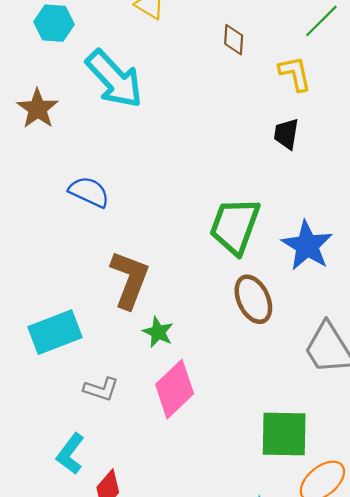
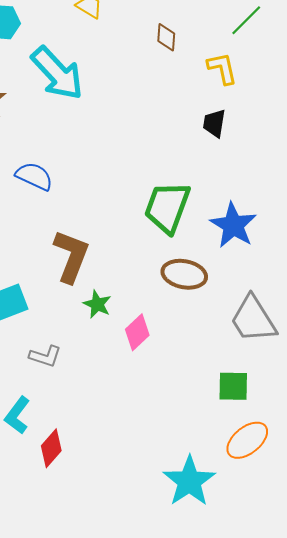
brown ellipse: (253, 299) -> (184, 274), turned -54
pink diamond: (175, 389) -> (137, 332), moved, size x0.7
green square: (284, 434) -> (233, 386), moved, size x0.7

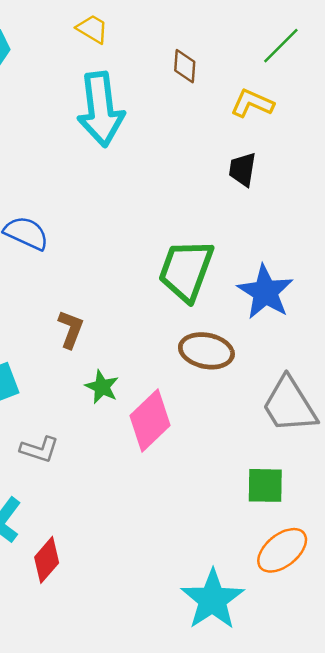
yellow L-shape: (222, 68) -> (252, 103), turned -54
cyan arrow: (57, 73) -> (101, 109), moved, turned 36
brown L-shape: (71, 256) -> (71, 329), size x0.6
pink diamond: (137, 332) -> (150, 421), size x1.4

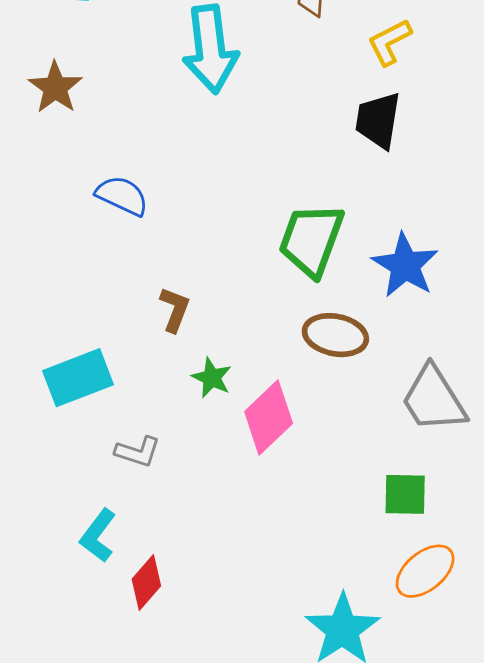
yellow L-shape: (252, 103) -> (389, 42), turned -51
black trapezoid: (242, 169) -> (378, 120), size x1.4

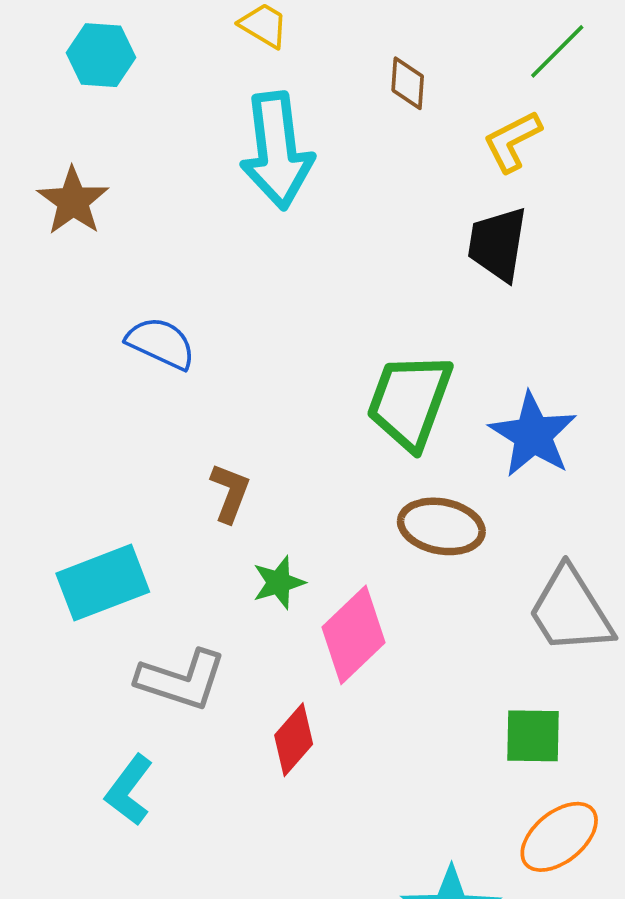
green star: (212, 378) -> (279, 583), turned 30
gray L-shape: (138, 452) -> (181, 680), size x1.5
red diamond: (146, 583) -> (294, 740), moved

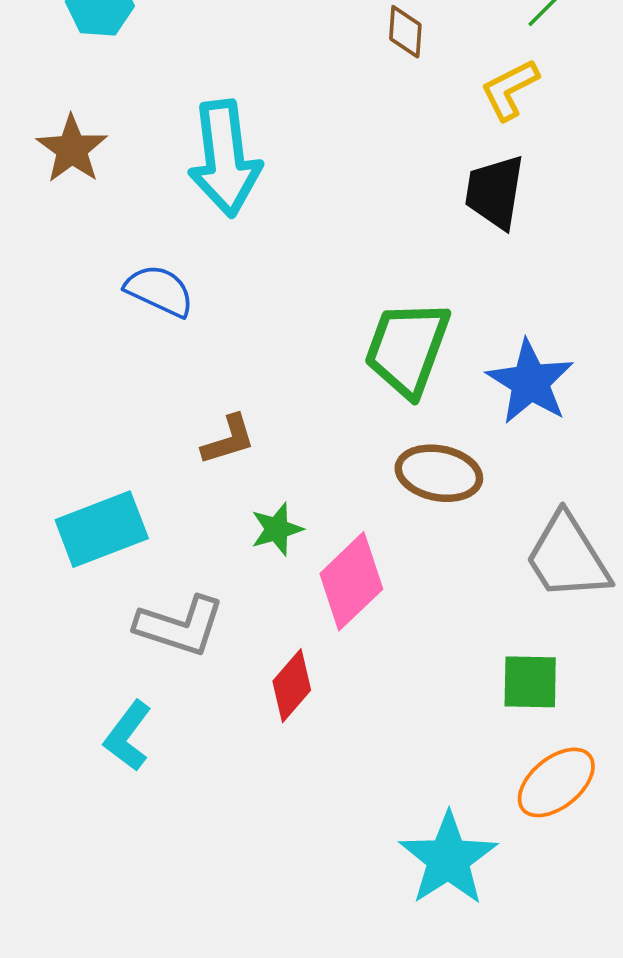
cyan arrow: (277, 151) -> (225, 158), moved
brown L-shape: (230, 493) -> (228, 440), turned 52

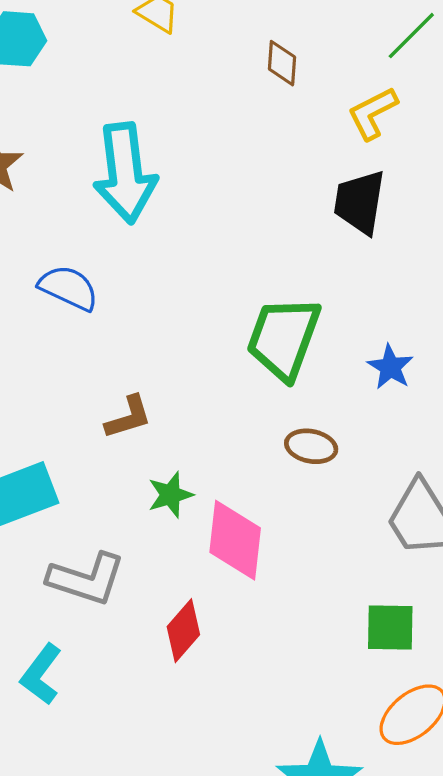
blue star: (530, 382) -> (390, 367), size x0.6
brown ellipse: (439, 473) -> (311, 446), size x0.7
pink diamond: (351, 581) -> (235, 540), turned -40

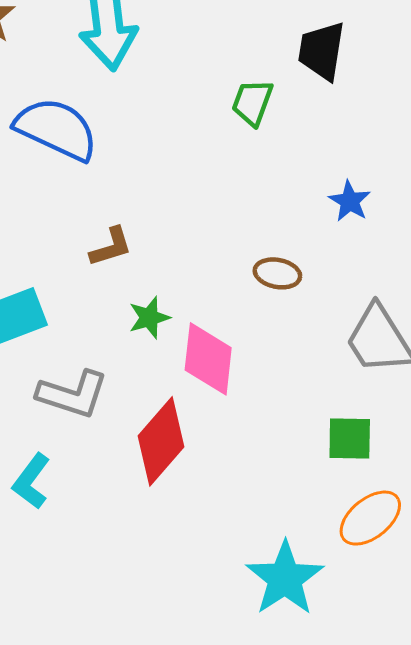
blue semicircle: (69, 288) -> (56, 129), size x1.5
green trapezoid: (284, 338) -> (252, 102), moved, size x0.6
red diamond: (183, 631) -> (161, 441), size x1.5

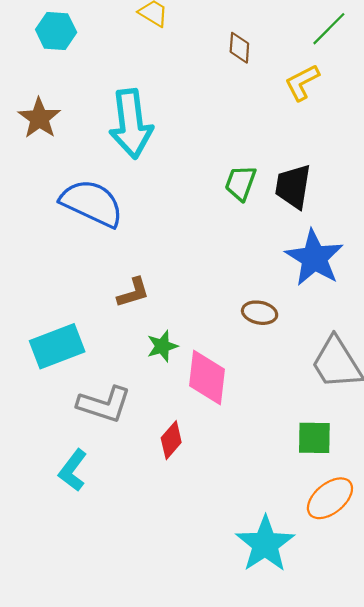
black trapezoid: (322, 51) -> (293, 186), moved
blue star: (350, 201) -> (314, 258), size x1.8
red diamond: (161, 441) -> (171, 440), size x0.6

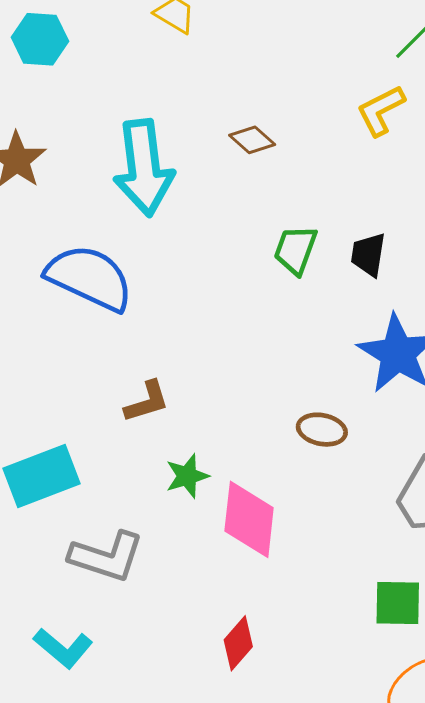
brown diamond: (239, 48) -> (252, 140), moved, turned -52
black trapezoid: (293, 186) -> (368, 255), size x0.7
red diamond: (171, 440) -> (238, 643), moved
cyan L-shape: (73, 470) -> (63, 648), turned -87

